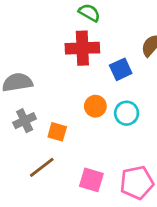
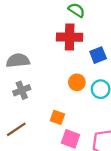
orange square: (57, 132) -> (57, 117), moved
brown line: (42, 167) -> (16, 129), moved

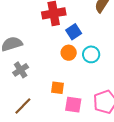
blue square: (98, 55) -> (74, 32), moved

